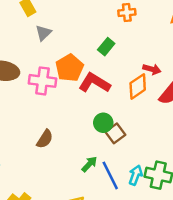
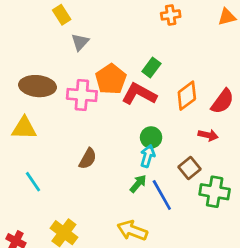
green rectangle: (106, 47) -> (151, 67), moved
red arrow: (152, 69) -> (208, 135), moved
brown square: (115, 133) -> (189, 168), moved
cyan arrow: (136, 175) -> (148, 156), moved

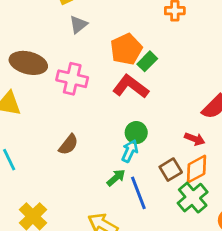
orange pentagon: (111, 79) -> (126, 49), moved
orange diamond: (187, 96) -> (197, 169), moved
green cross: (215, 192) -> (193, 198), turned 32

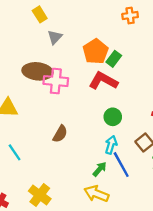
brown ellipse: (28, 63) -> (37, 71), moved
cyan arrow: (130, 151) -> (111, 145), moved
green arrow: (116, 178) -> (100, 169), moved

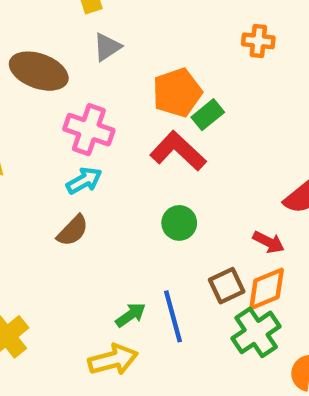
brown ellipse: (37, 71) -> (39, 71), moved
cyan arrow: (111, 145) -> (84, 181), moved, turned 30
yellow arrow: (96, 194) -> (113, 360), turned 130

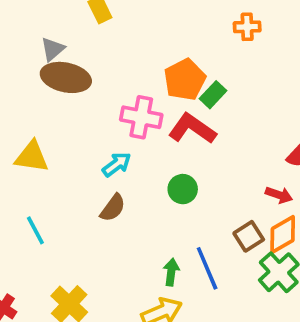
gray triangle: (107, 47) -> (53, 49), moved
pink cross: (89, 130) -> (141, 117), moved
green circle: (179, 223) -> (183, 189), moved
green arrow: (131, 315) -> (171, 272), turned -40

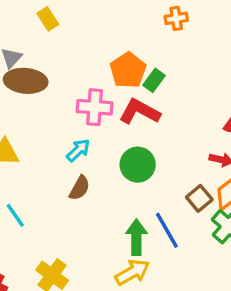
green circle: (183, 189) -> (138, 165), size x1.4
green arrow: (171, 272) -> (136, 237), size x1.5

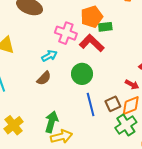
green rectangle: (154, 80) -> (105, 27), turned 32
blue line: (167, 230) -> (91, 105), moved
green arrow: (136, 237) -> (51, 122), moved

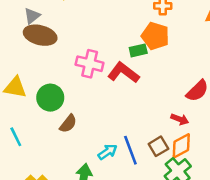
orange pentagon: (92, 17) -> (155, 36), moved, turned -30
cyan arrow: (49, 56) -> (108, 152), moved
green circle: (82, 74) -> (50, 98), moved

